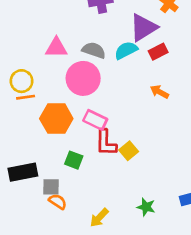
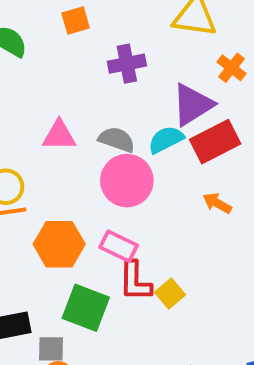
red rectangle: (158, 52) -> (215, 142), size x1.6
pink circle: (83, 78) -> (127, 181), moved
green square: (74, 160) -> (86, 308), size x1.6

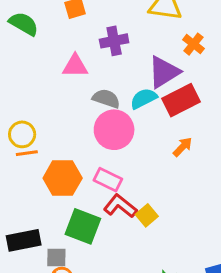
pink triangle: (59, 135) -> (75, 66), moved
orange arrow: (217, 203) -> (183, 147), turned 105
red L-shape: (135, 281) -> (120, 206), turned 128

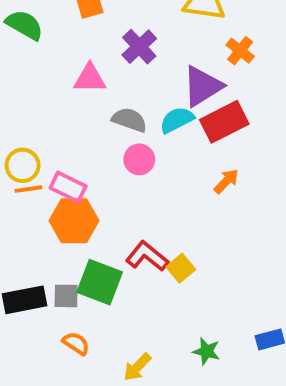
purple cross: (114, 41) -> (139, 47), turned -32
pink circle: (114, 130) -> (139, 159), size x0.6
pink rectangle: (108, 180) -> (68, 187), moved
gray square: (56, 257) -> (66, 296), moved

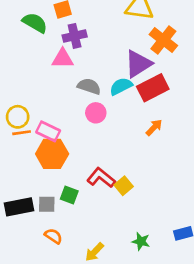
green semicircle: (25, 25) -> (35, 23), moved
purple cross: (139, 47) -> (75, 36), moved, turned 30
orange cross: (240, 51) -> (163, 40), size x1.5
green square: (100, 282) -> (69, 195), size x0.6

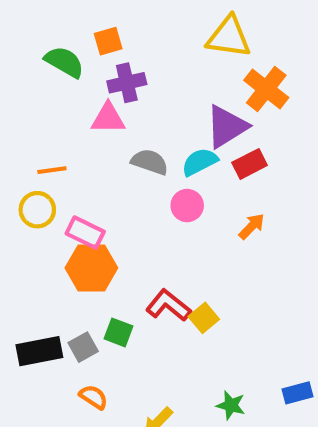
red rectangle: (153, 88) -> (250, 164), size x0.7
pink circle: (96, 113) -> (187, 206), moved
orange line: (22, 133) -> (52, 170), moved
gray square: (47, 204) -> (83, 347), turned -30

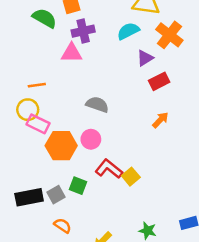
purple triangle: (227, 126) -> (145, 58), size x0.6
gray semicircle: (150, 162) -> (97, 104), moved
cyan semicircle: (200, 162) -> (128, 31), moved
pink circle: (187, 206) -> (91, 139), moved
pink rectangle: (85, 233) -> (38, 124), moved

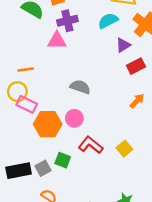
yellow square: (131, 177) -> (124, 149), moved

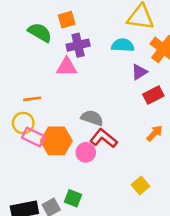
cyan semicircle: (108, 21) -> (123, 45), turned 30
orange hexagon: (48, 124) -> (56, 141), moved
red L-shape: (91, 145) -> (104, 138), moved

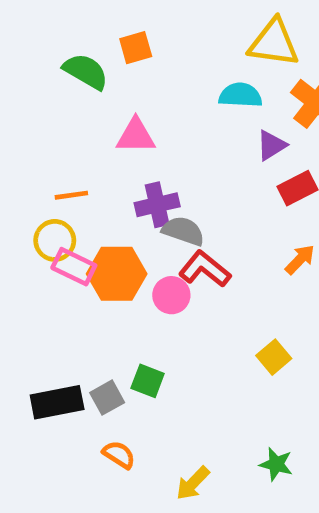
purple cross: (78, 45) -> (157, 205), moved

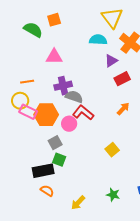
yellow triangle: (274, 43) -> (112, 18), turned 45
gray square: (107, 398) -> (55, 143), moved
black rectangle: (57, 402) -> (43, 171), moved

